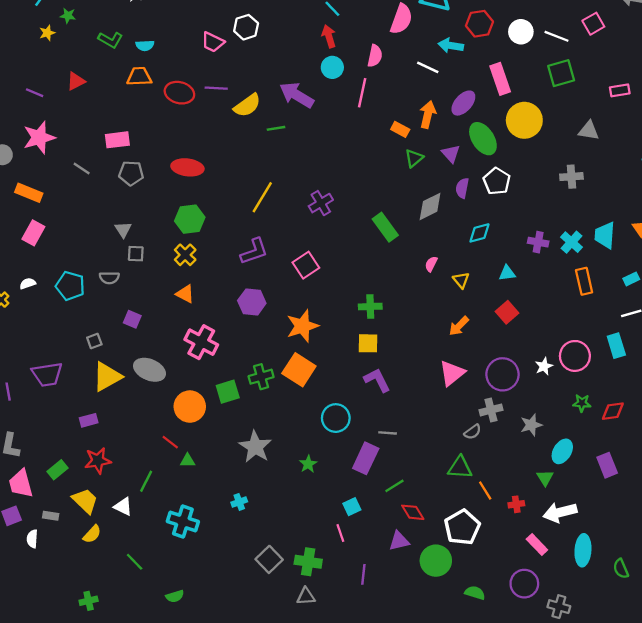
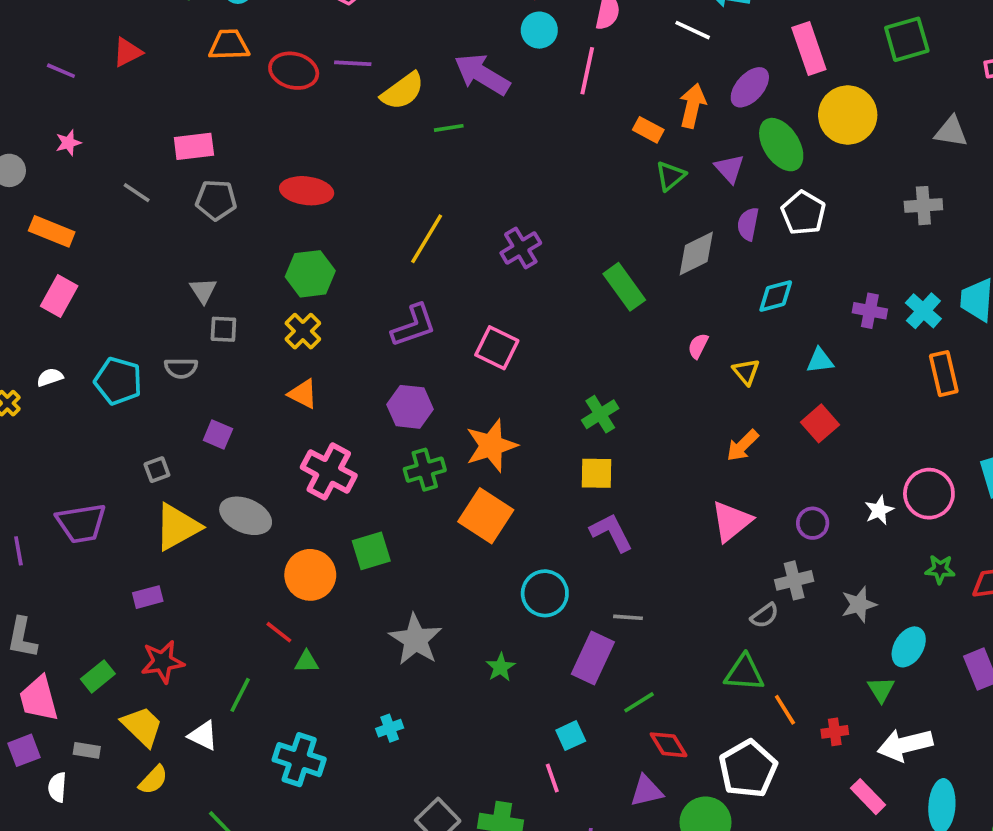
pink star: (39, 138) -> (68, 143), size x0.5
pink square: (306, 265) -> (497, 348), turned -30
green cross: (370, 307) -> (600, 414), turned -30
purple circle: (502, 374) -> (813, 523), size x0.6
green cross: (261, 377) -> (425, 470), moved

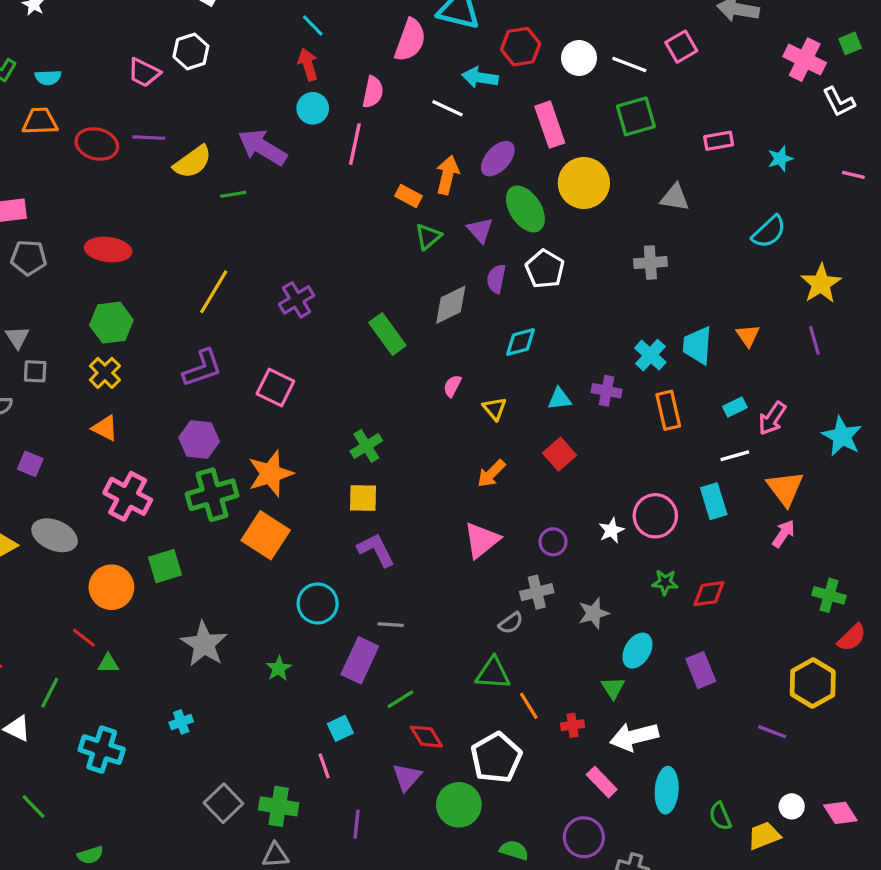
purple cross: (870, 311) -> (607, 391), moved
green cross: (425, 470) -> (212, 495), size x1.4
purple triangle: (646, 791) -> (407, 777), turned -36

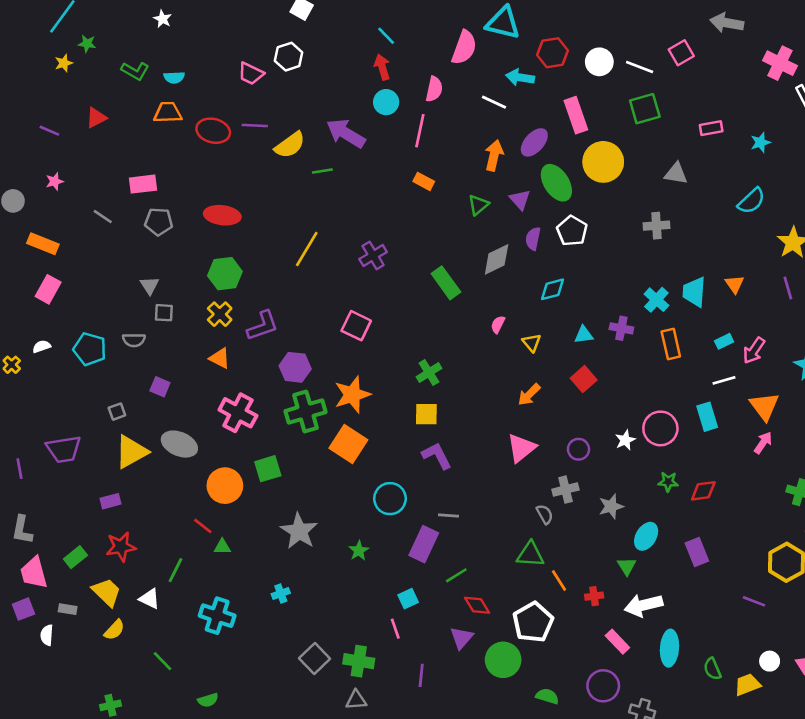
orange rectangle: (409, 196) -> (424, 181), moved
purple L-shape: (202, 368) -> (263, 326), moved
gray semicircle: (511, 623) -> (545, 514), turned -84

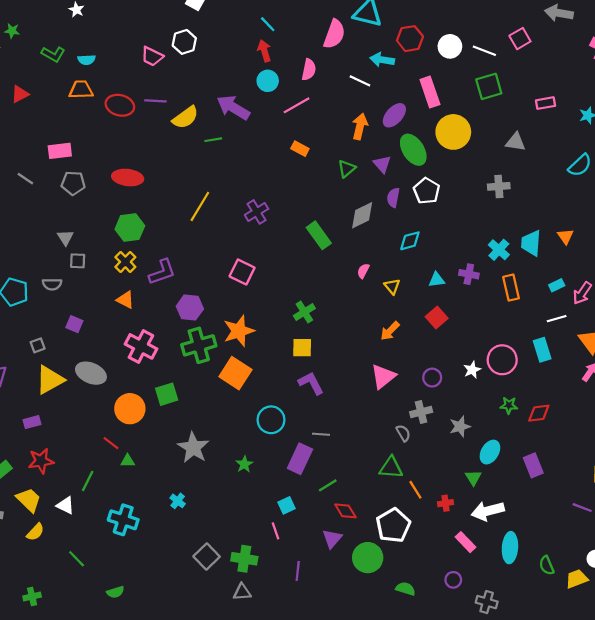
pink line: (420, 131) -> (297, 105), turned 48
cyan cross: (281, 594) -> (178, 501), turned -32
purple circle: (603, 686) -> (453, 580), size x0.6

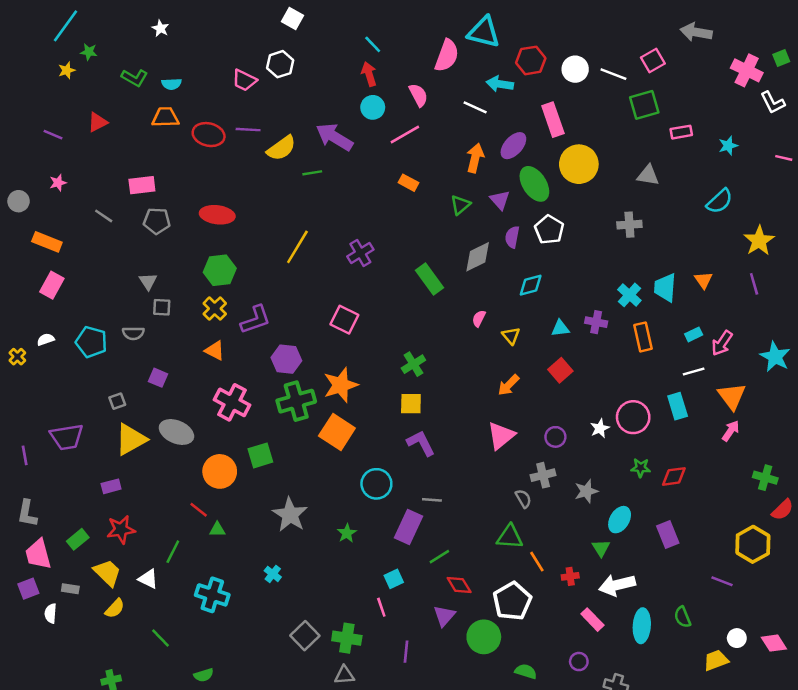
pink semicircle: (309, 70) -> (418, 95), turned -40
green square: (489, 86) -> (644, 105), moved
green semicircle: (547, 565) -> (683, 617), moved

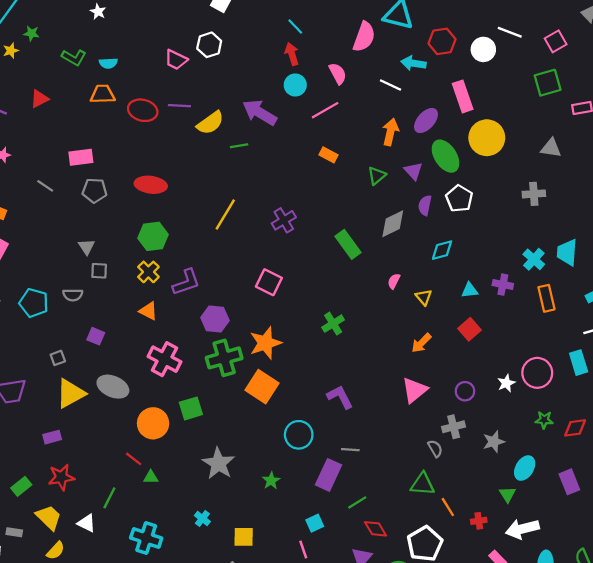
white line: (613, 74) -> (510, 32), moved
yellow square: (411, 404) -> (244, 537), moved

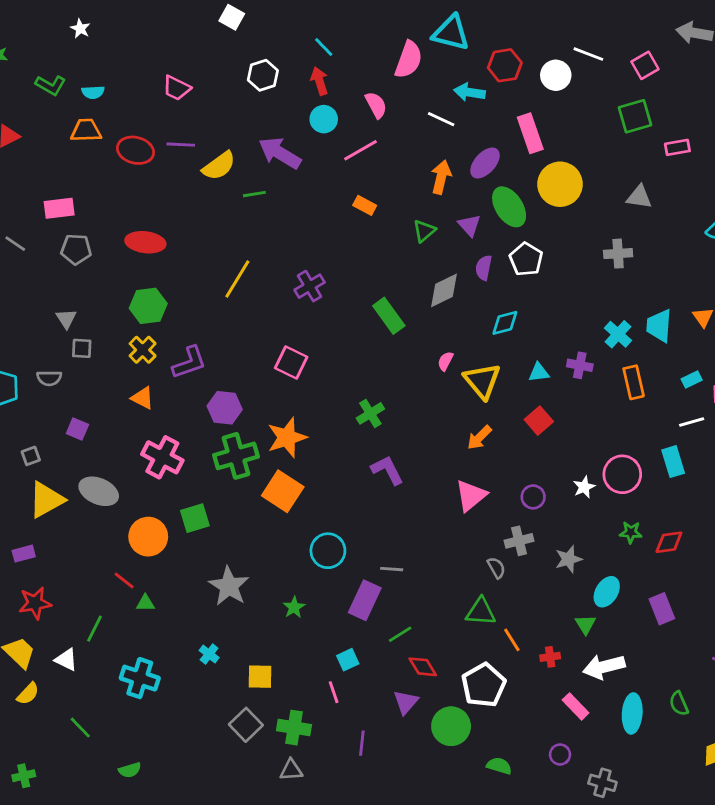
white hexagon: (209, 45) -> (263, 75), moved
yellow triangle: (424, 297) -> (482, 381), size x1.8
purple L-shape: (340, 397) -> (387, 470), moved

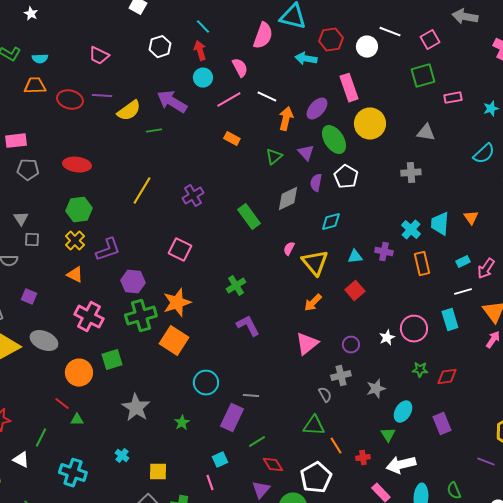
white line: (441, 119) -> (267, 97), moved

